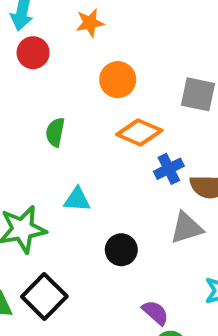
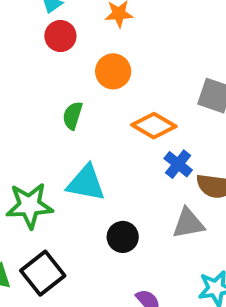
orange circle: (118, 80) -> (113, 71), moved
blue cross: (169, 169) -> (178, 164), turned -32
cyan triangle: (77, 199) -> (86, 183), size x1.5

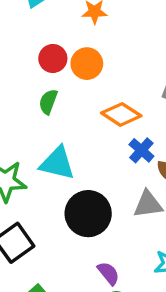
red circle: (60, 36) -> (53, 58), moved
black circle: (123, 237) -> (88, 214), size x1.6

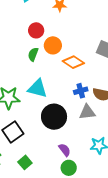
orange circle: (87, 64) -> (53, 45), moved
blue cross: (141, 150) -> (81, 91), moved, turned 32

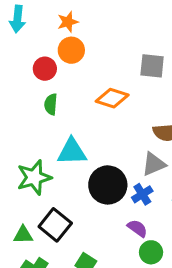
orange circle: (53, 45) -> (71, 50), moved
blue cross: (81, 91) -> (142, 194), moved

